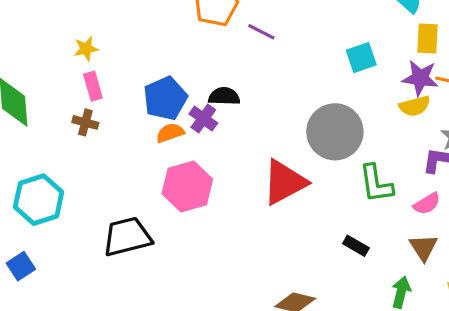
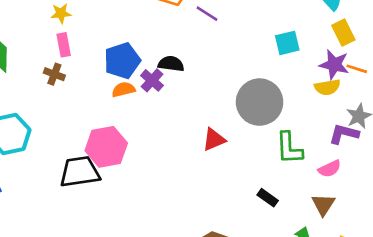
yellow rectangle: (427, 39) -> (343, 33), turned -35
red triangle: (284, 182) -> (214, 140), size x0.6
pink hexagon: (187, 186) -> (106, 147), moved

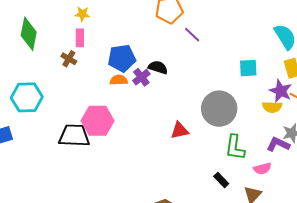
black rectangle: (268, 198) -> (221, 180), moved

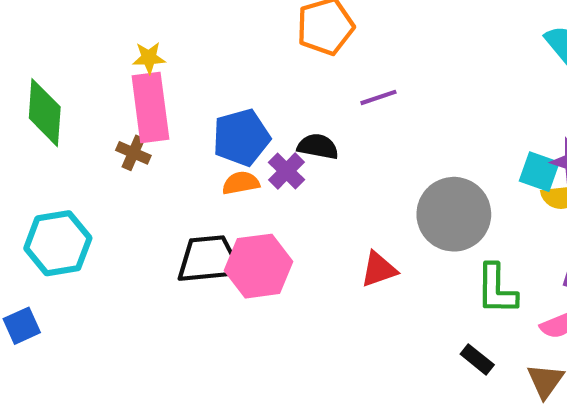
purple line: (192, 35) -> (378, 97), moved, turned -54
pink rectangle: (80, 38) -> (150, 107), size x1.8
cyan square: (248, 68) -> (539, 172), moved, turned 30
pink hexagon: (98, 121) -> (259, 266), moved
black trapezoid: (74, 136) -> (209, 259), moved

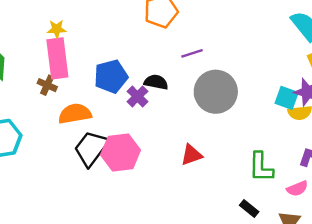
orange semicircle: (241, 183) -> (75, 114), moved, size x1.5
gray circle: (454, 214) -> (216, 92), moved
black trapezoid: (209, 259) -> (91, 148), turned -48

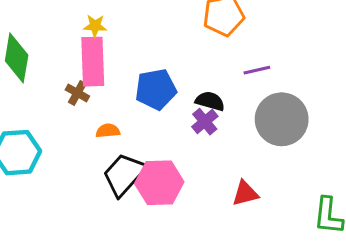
purple cross: (137, 96) -> (205, 122), moved
orange semicircle: (75, 114) -> (108, 131), size x0.6

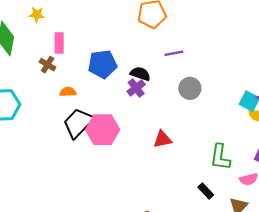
yellow star: (95, 26) -> (37, 14), moved
pink rectangle: (93, 62) -> (59, 43), size x0.6
gray circle: (282, 119) -> (190, 88), size x0.6

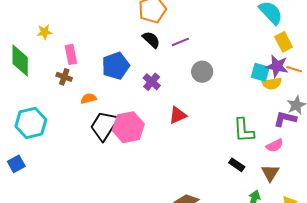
black semicircle: (140, 74) -> (151, 40), moved, turned 36
red triangle: (162, 139) -> (178, 115), moved

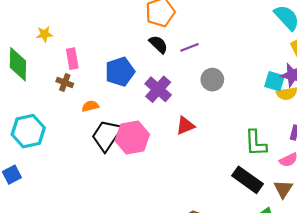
purple cross: (152, 82) -> (158, 89), size x1.4
black rectangle: (237, 165) -> (248, 180), size x1.8

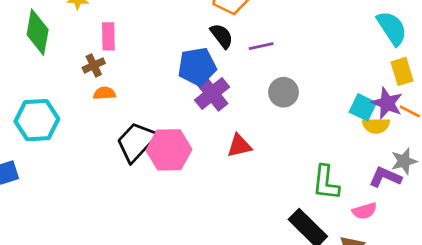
blue pentagon: (120, 72) -> (197, 67), moved
brown cross: (65, 83) -> (94, 65), turned 35
orange semicircle: (90, 106) -> (104, 93), moved

